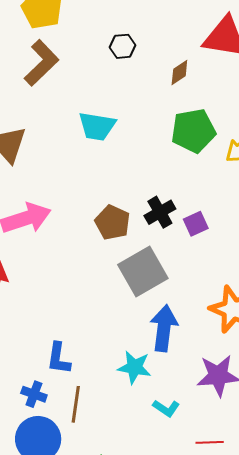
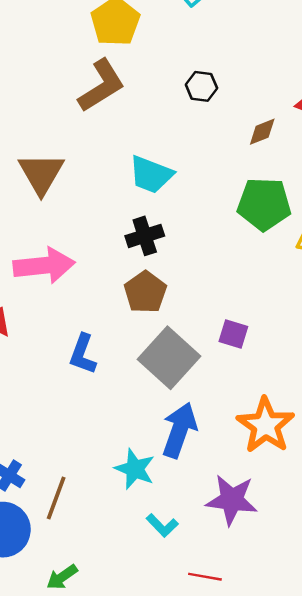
black cross: (160, 212) -> (145, 236), moved
purple square: (196, 224) -> (233, 334), moved, turned 30
gray square: (143, 271) -> (169, 358), turned -30
blue L-shape: (59, 358) -> (83, 354), moved

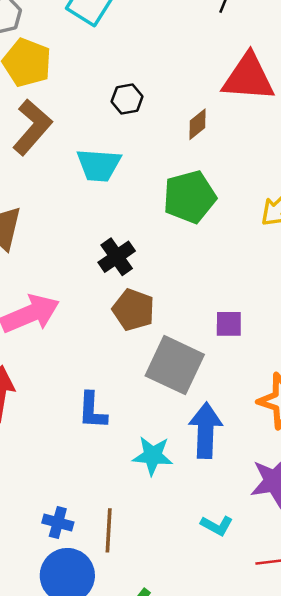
cyan trapezoid: (151, 175) -> (99, 165), moved
green pentagon: (264, 204) -> (190, 197), moved
blue L-shape: (83, 354) -> (92, 411), moved
cyan star: (135, 469) -> (153, 456), moved

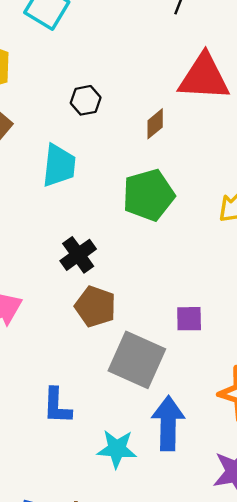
cyan trapezoid: (99, 165) -> (59, 166), turned -87

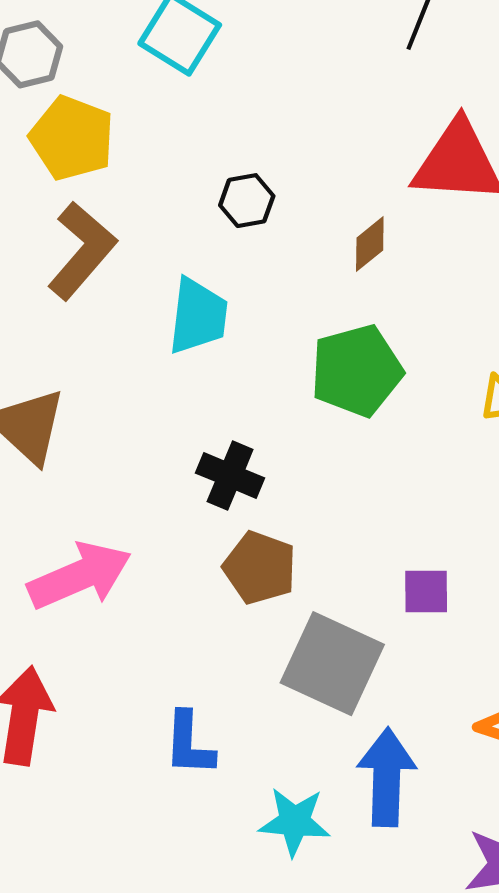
black cross: (78, 255) -> (230, 475), turned -32

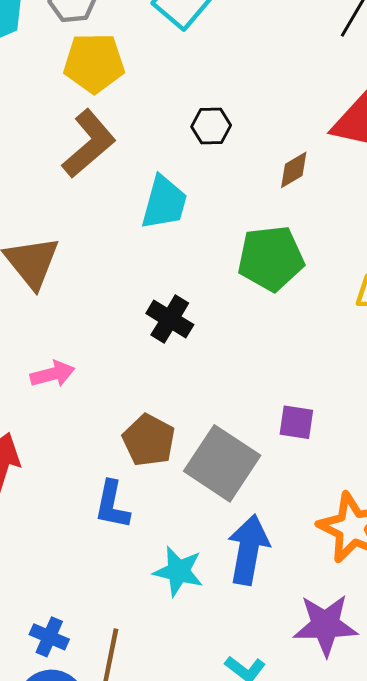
yellow pentagon: (72, 138) -> (94, 63), turned -30
brown pentagon: (260, 568) -> (149, 440), moved
pink arrow: (80, 576) -> (52, 374), size x0.6

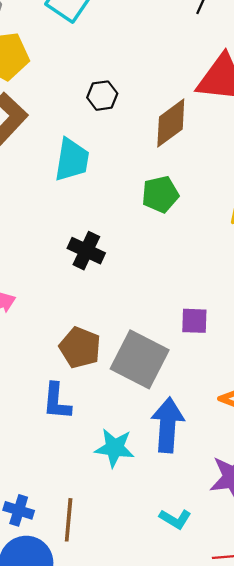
brown diamond: (294, 170) -> (171, 123), size x1.6
green pentagon: (271, 258) -> (160, 194), size x0.7

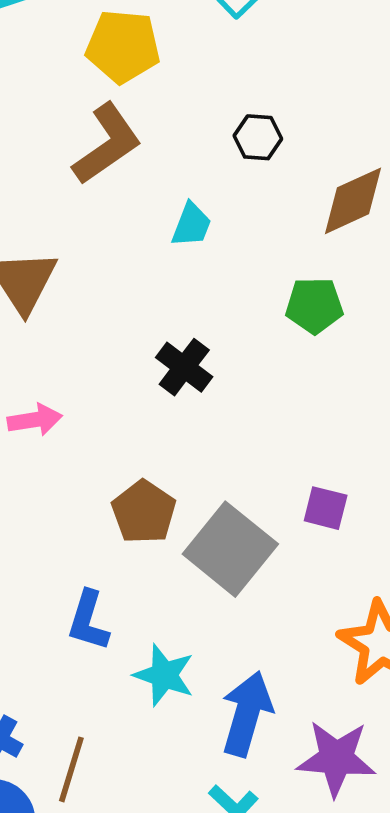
cyan trapezoid: (72, 160) -> (191, 225), size x0.7
blue L-shape: (57, 401) -> (88, 621), moved
blue arrow: (168, 425) -> (247, 714), moved

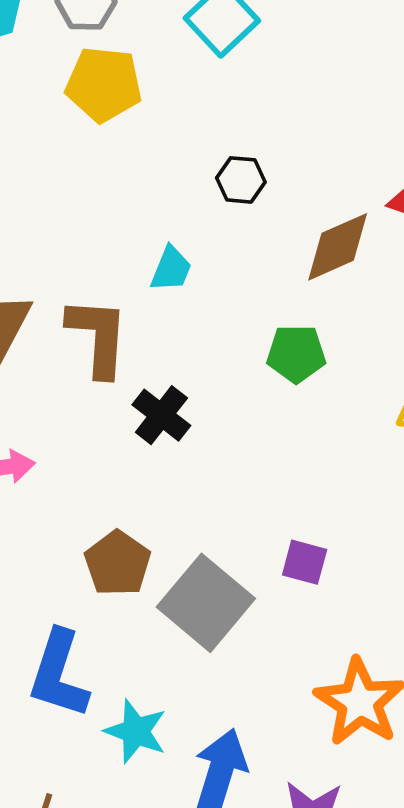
brown L-shape: (107, 144) -> (98, 337), moved, turned -52
blue L-shape: (88, 621) -> (59, 674), size x1.4

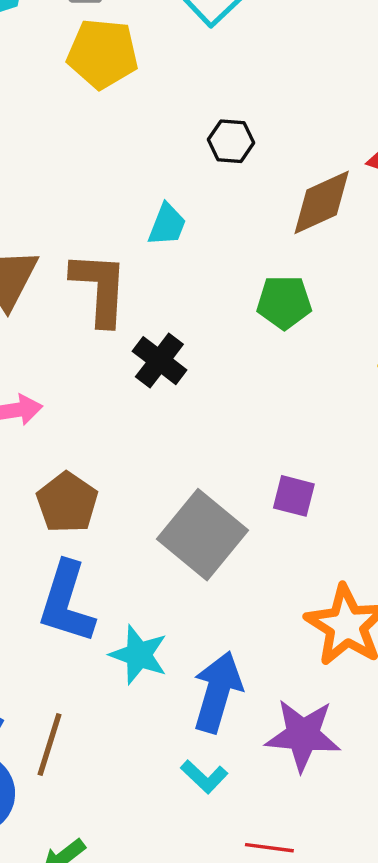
brown pentagon: (118, 563) -> (67, 503), moved

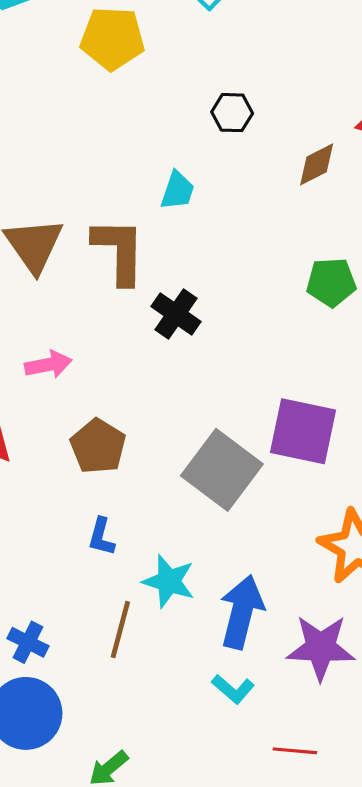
brown diamond: (322, 202) -> (317, 164), size x0.7
green pentagon: (284, 302) -> (331, 282), moved
purple square: (294, 496) -> (303, 431), size x1.8
blue L-shape: (67, 602) -> (101, 537), size x0.5
brown line: (50, 744) -> (120, 630), moved

